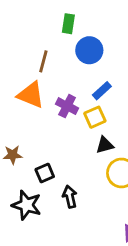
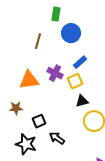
orange triangle: (31, 95) -> (29, 80), moved, turned -30
black arrow: (70, 197) -> (57, 138), turned -42

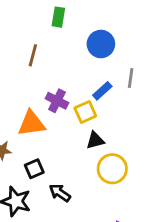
blue circle: (71, 33) -> (101, 44), moved
blue rectangle: (80, 62) -> (102, 91), moved
orange triangle: (29, 80) -> (31, 123), moved

